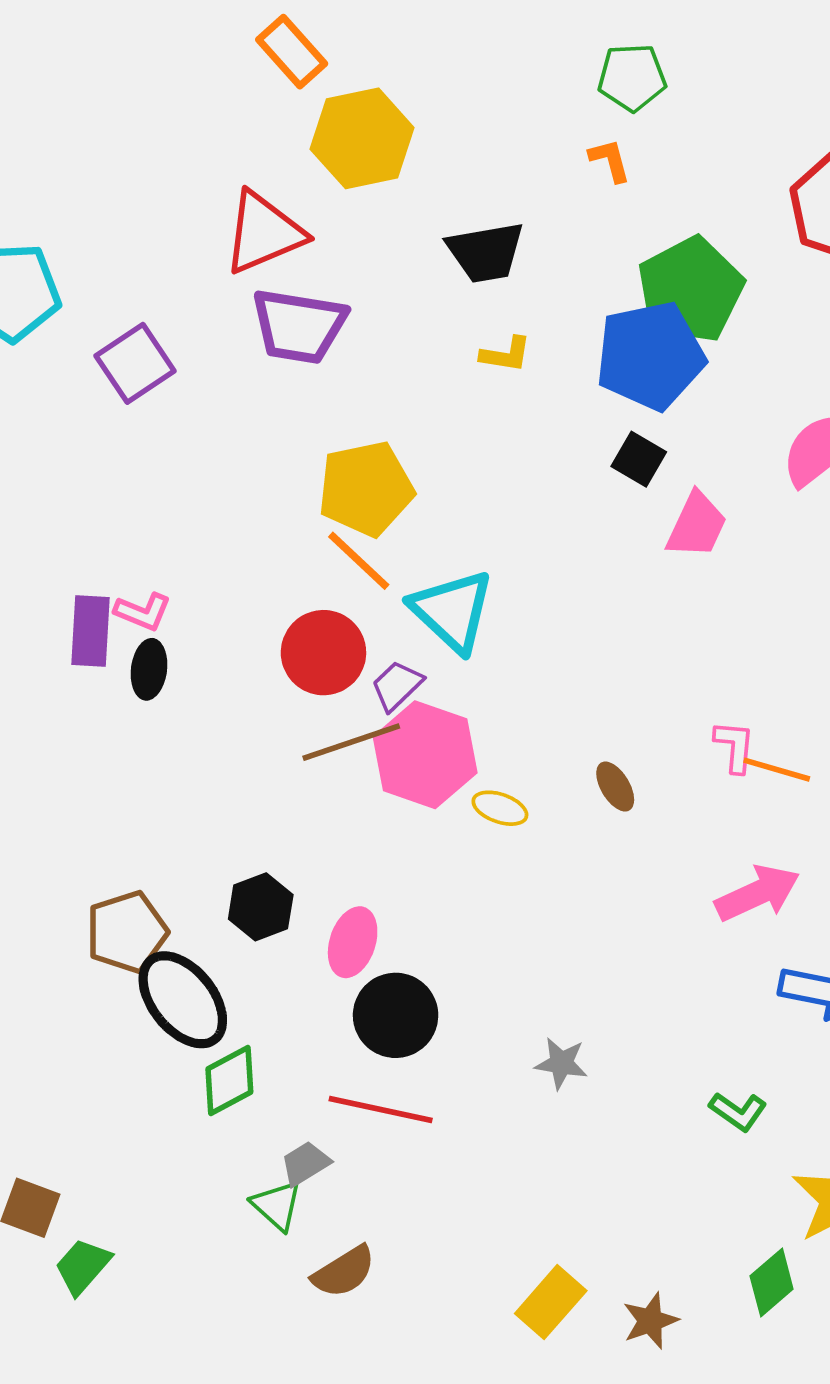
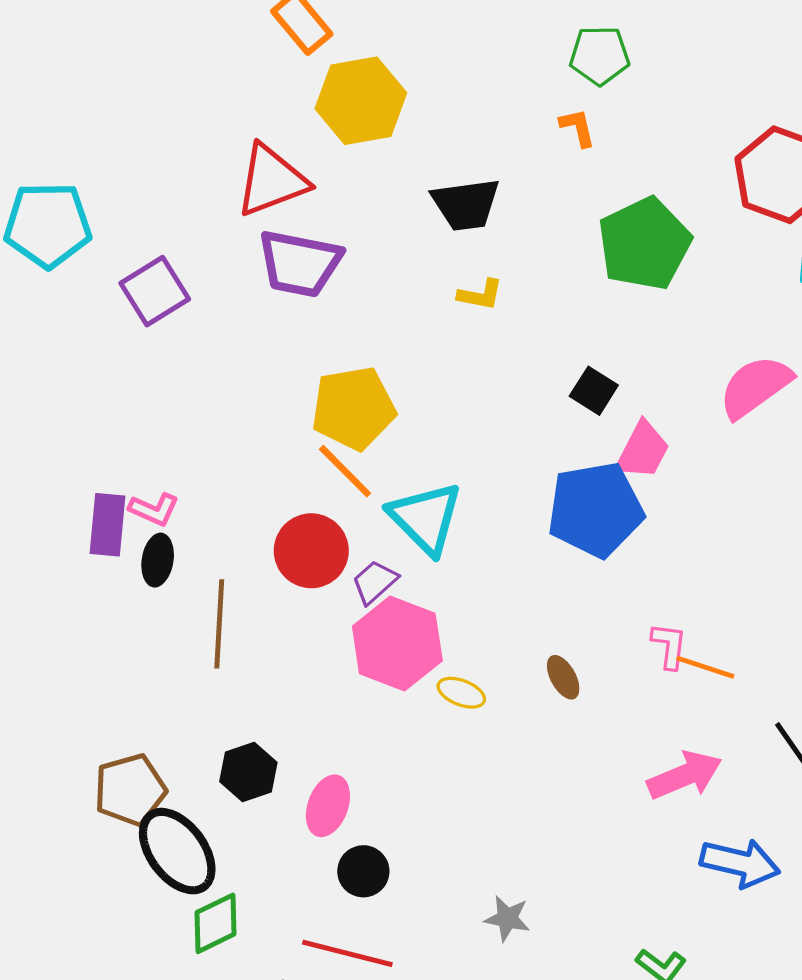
blue pentagon: (650, 356) -> (595, 510), moved
brown line: (351, 742) -> (219, 624), moved, turned -70
black circle: (396, 1015) -> (363, 871), size x0.7

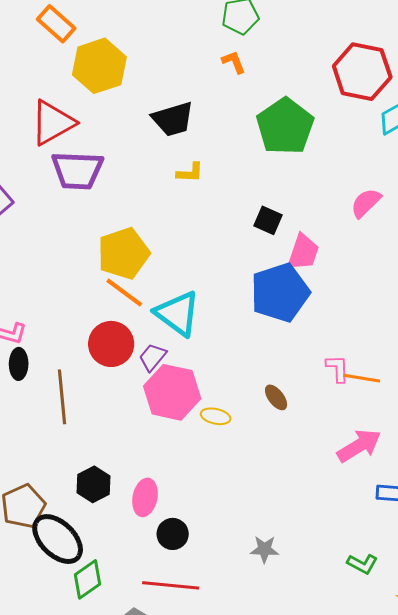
pink semicircle: (755, 387) -> (366, 203), size x0.7

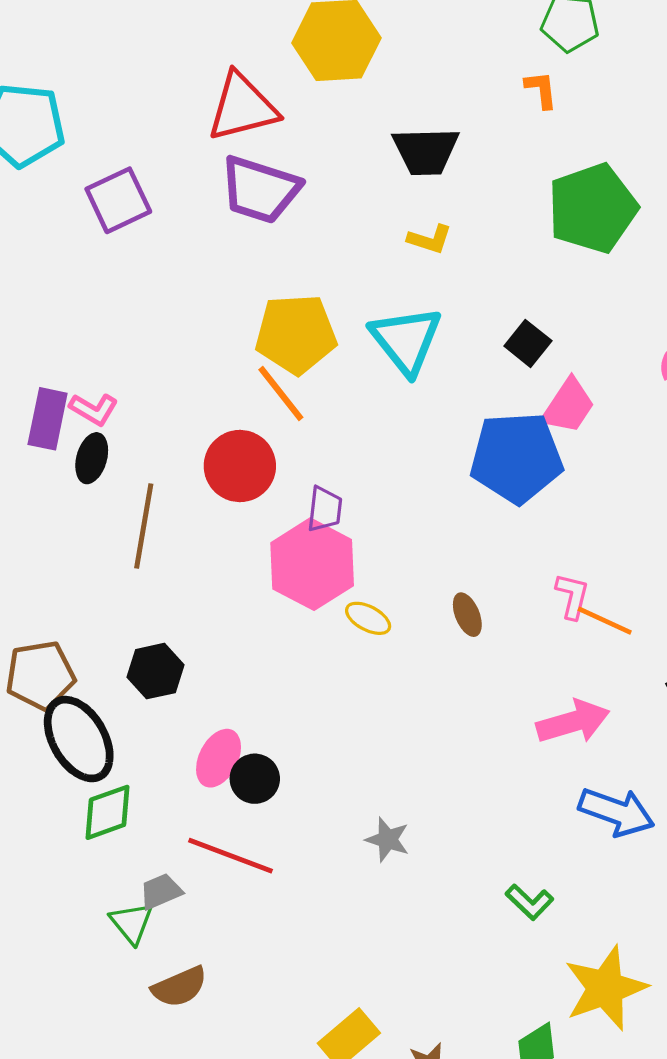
cyan triangle: (178, 313) -> (406, 340), moved
purple trapezoid: (153, 357) -> (325, 509), moved, turned 132
pink ellipse: (145, 497) -> (219, 758), moved

